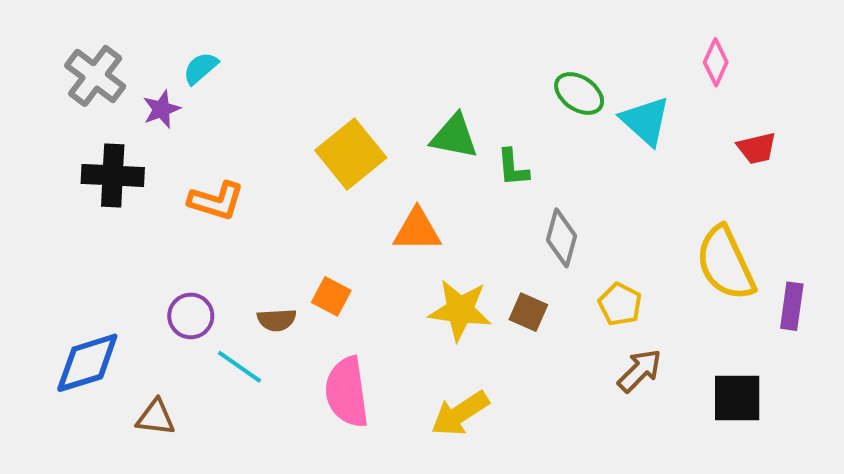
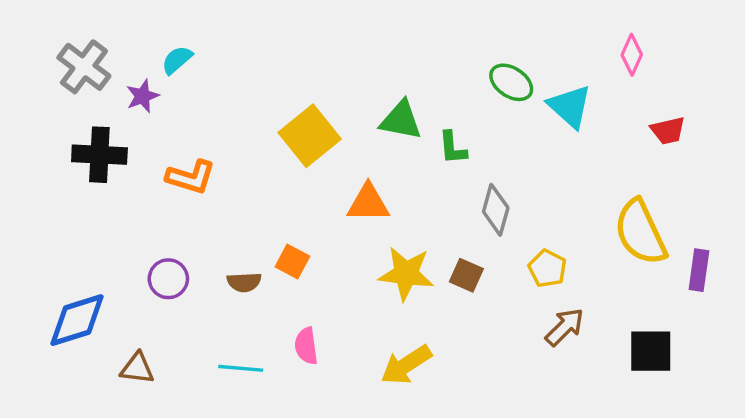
cyan line: (240, 367) -> (241, 368), moved, turned -30
pink semicircle: (347, 392) -> (306, 346), size x0.6

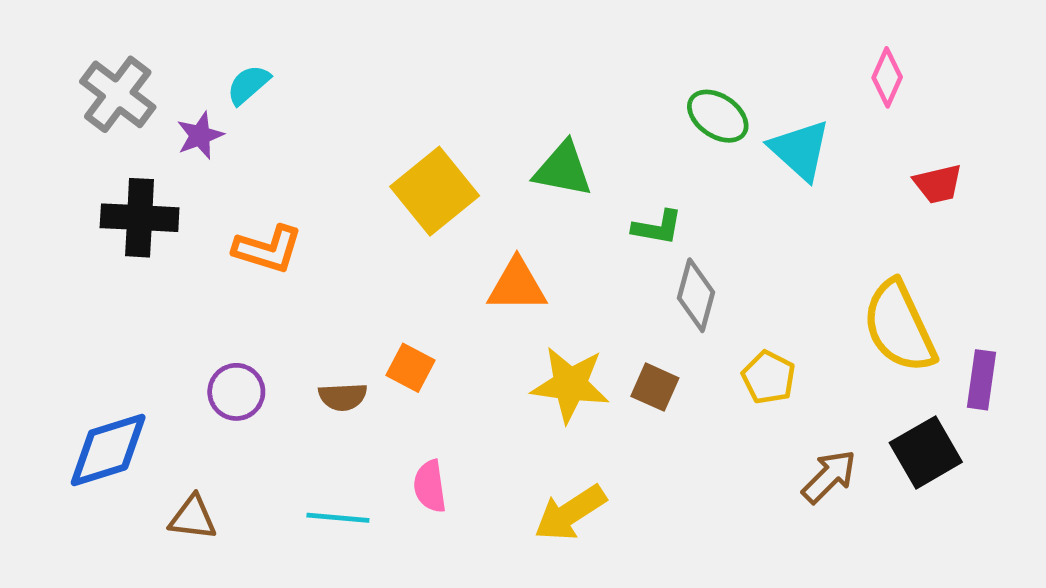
green L-shape: (453, 148) -> (657, 227), moved, turned -75
brown arrow: (565, 327) -> (829, 477), moved
black square: (651, 351) -> (926, 452), moved, turned -30

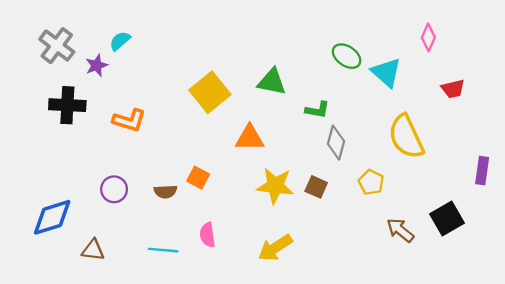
yellow semicircle: (899, 327) -> (406, 137), moved
purple rectangle: (981, 380) -> (482, 171), moved
brown arrow: (829, 477) -> (400, 230), turned -96

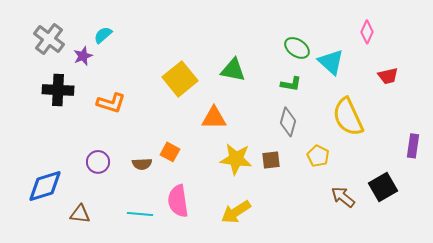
green L-shape: (317, 110) -> (291, 84), moved
brown square: (316, 187) -> (271, 160), turned -30
pink semicircle: (208, 235) -> (178, 201), size x1.5

